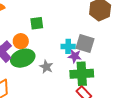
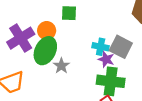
green ellipse: (23, 58) -> (45, 51), turned -55
gray star: (46, 67) -> (61, 66), moved

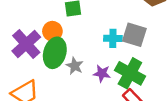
purple star: (106, 59) -> (102, 73), moved
green cross: (111, 81) -> (130, 73), turned 32

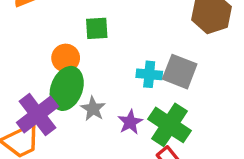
purple cross: (26, 44) -> (37, 115), moved
purple star: (102, 73) -> (130, 122), turned 30

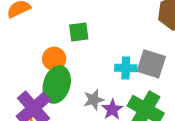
gray star: (93, 109) -> (94, 100), moved, turned 30

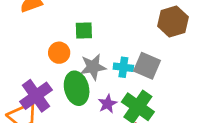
green ellipse: (57, 84) -> (77, 88), moved, turned -36
gray star: (94, 100) -> (93, 67), moved, size x1.4

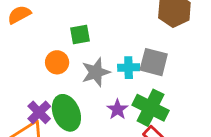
green ellipse: (77, 88) -> (66, 113), moved
purple cross: (36, 96) -> (39, 112), size x0.7

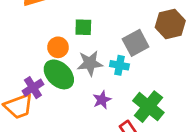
gray square: (154, 62) -> (136, 43), moved, turned 35
green cross: (151, 108) -> (148, 107), moved
green ellipse: (66, 113) -> (59, 74), moved, turned -36

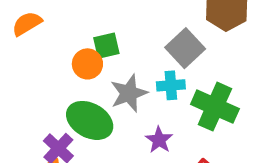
orange circle: (58, 47) -> (87, 64), moved
green cross: (148, 107) -> (215, 107), moved

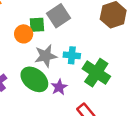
gray square: (185, 48) -> (59, 16), moved
green ellipse: (90, 120) -> (34, 79), moved

